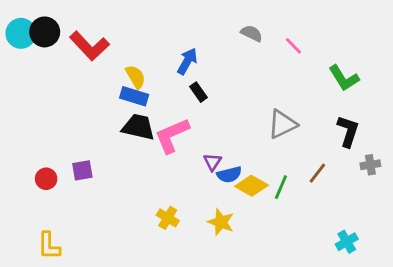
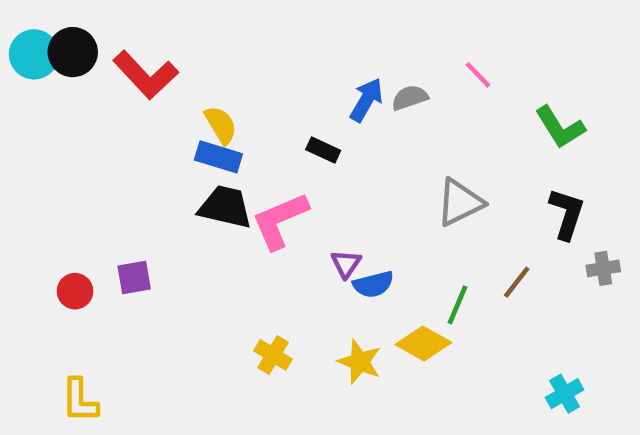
gray semicircle: (252, 33) -> (410, 98), moved, turned -45
blue arrow: (187, 61) -> (366, 100), moved
black rectangle: (198, 92) -> (323, 150), turned -30
yellow diamond: (252, 186) -> (423, 344), moved

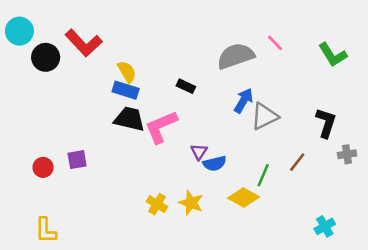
black circle: (73, 52) -> (46, 57), moved
gray semicircle: (410, 98) -> (236, 56), size x1.8
blue arrow: (366, 100) -> (243, 101), moved
green L-shape: (560, 127) -> (333, 55), moved
yellow star: (360, 362) -> (191, 203), moved

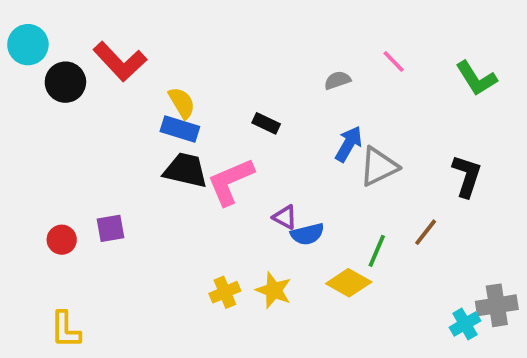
gray semicircle: (236, 56) -> (337, 80), size x0.5
purple triangle: (199, 152) -> (285, 217), turned -36
gray cross: (347, 154) -> (497, 305), moved, size x1.5
yellow cross: (157, 204) -> (225, 292), turned 36

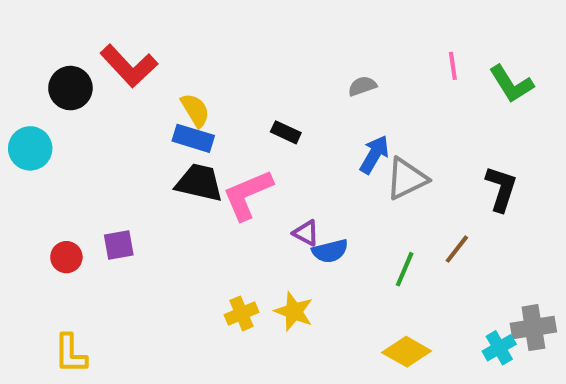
cyan circle: (28, 45) -> (30, 148), moved
pink line: (394, 61) -> (453, 66), moved, turned 36
yellow diamond: (349, 283) -> (407, 352), moved

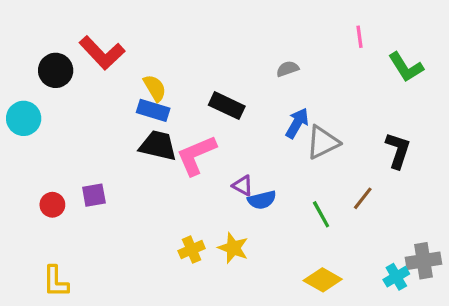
pink line: (453, 66) -> (359, 37), moved
black rectangle: (286, 132) -> (227, 106), size x1.5
green line: (405, 269) -> (321, 214), turned -52

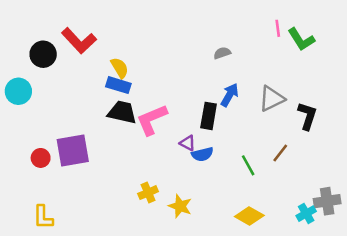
green L-shape: (406, 67) -> (301, 39), moved
black rectangle: (227, 106) -> (209, 116), moved, turned 75
gray triangle: (323, 142) -> (272, 99), moved
purple square: (94, 195) -> (73, 151), size x1.8
yellow star: (233, 248) -> (180, 206), moved

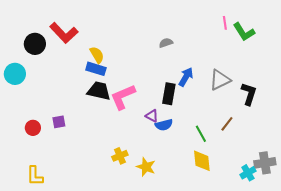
gray semicircle: (222, 53) -> (166, 43), moved
purple square: (73, 151) -> (59, 122), size x0.5
yellow diamond: (249, 216) -> (202, 161), moved, turned 55

